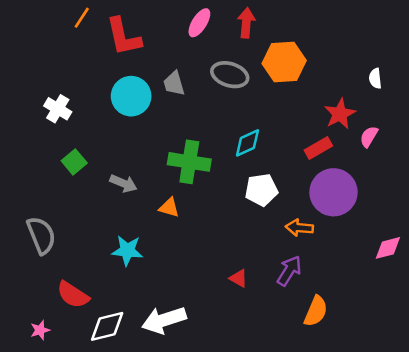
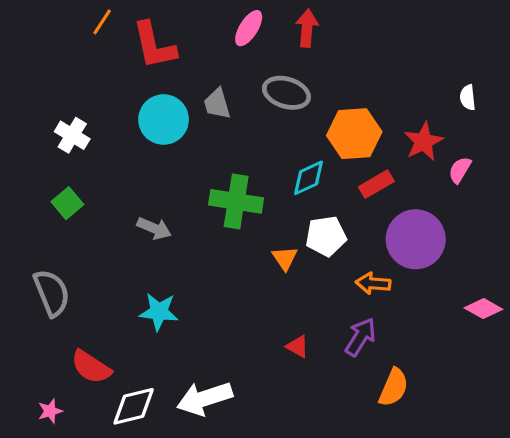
orange hexagon: (284, 62) -> (354, 134), moved
red rectangle: (318, 148) -> (376, 184), moved
green square: (74, 162) -> (67, 203), moved
orange triangle: (169, 207) -> (285, 258), moved, turned 40
pink diamond: (388, 248) -> (483, 309), turned 44

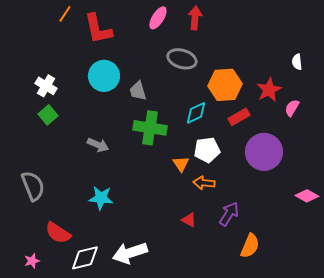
gray trapezoid: (217, 104) -> (138, 91), moved
green square: (67, 203) -> (48, 115), moved
orange arrow: (373, 283) -> (204, 183), moved

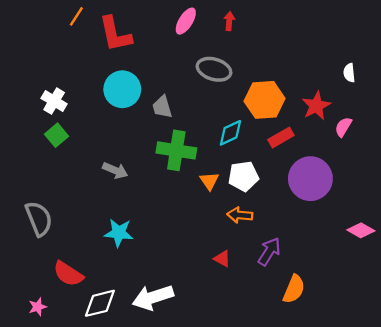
red arrow: (195, 18) -> (229, 21), size x0.7
orange triangle: (181, 164) -> (209, 181), moved

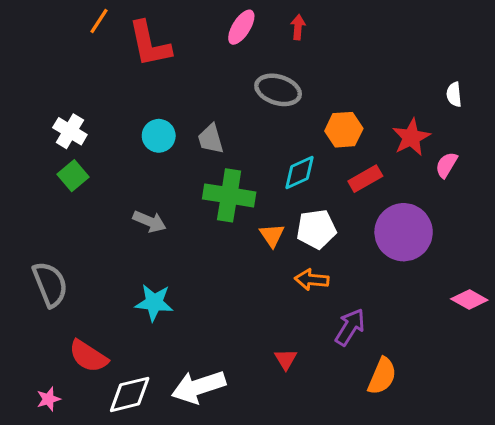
cyan circle: (122, 89) -> (159, 136), moved, size x0.7
orange hexagon: (265, 100) -> (344, 130), size x0.7
red triangle: (222, 259) -> (286, 359), moved, turned 30

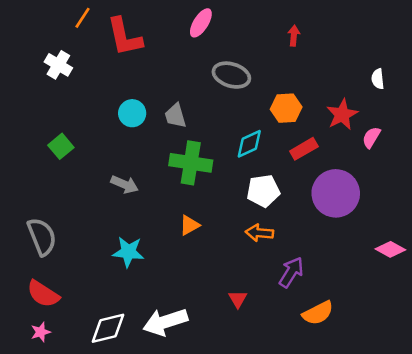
red arrow: (298, 27) -> (294, 36), moved
white cross: (70, 131) -> (58, 65), moved
orange triangle: (272, 235) -> (189, 225), moved, turned 35
red semicircle: (88, 356) -> (43, 294), moved
orange semicircle: (382, 376) -> (318, 313), turned 40

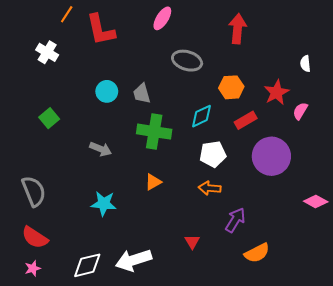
red arrow: (294, 36) -> (237, 29), size x1.8

